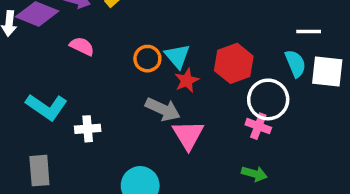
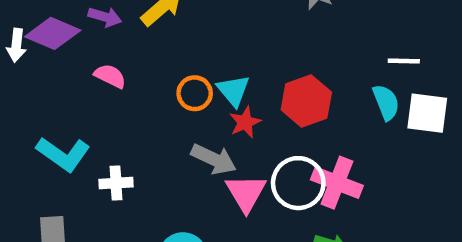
white circle: (268, 99) -> (298, 183), moved
pink cross: (258, 126) -> (337, 183), size x1.5

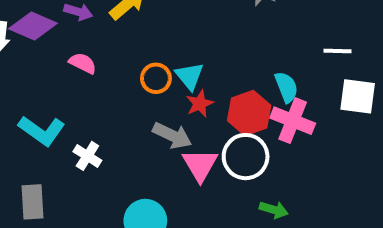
red hexagon: (306, 101) -> (249, 113), moved
cyan semicircle: (386, 102) -> (286, 87), moved
white cross: (116, 183) -> (87, 156), turned 36
pink cross: (337, 183) -> (293, 121), moved

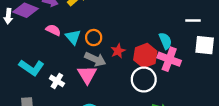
cyan triangle: (190, 76) -> (73, 37), moved
gray arrow: (172, 135) -> (95, 59), moved
pink triangle: (200, 165) -> (87, 75), moved

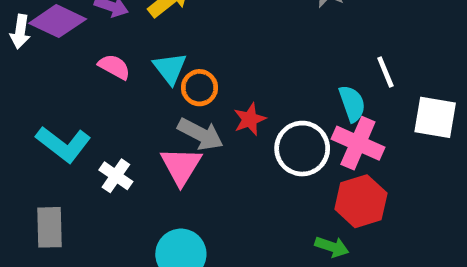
white line: (193, 20) -> (385, 72), moved, turned 64
cyan triangle: (73, 37) -> (170, 68), moved
red hexagon: (145, 56) -> (361, 201), moved
white circle: (144, 79) -> (302, 149), moved

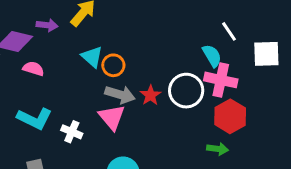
pink semicircle: (114, 67) -> (33, 69), moved
red star: (250, 119) -> (150, 95), moved

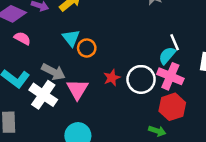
white line: (229, 31) -> (175, 42), moved
cyan semicircle: (212, 56) -> (167, 56), turned -120
gray arrow: (120, 95) -> (53, 72), moved
white cross: (72, 132) -> (43, 95), size x1.6

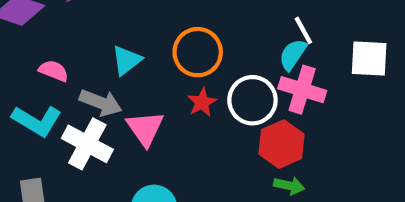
pink semicircle: (22, 38) -> (54, 71), moved
cyan triangle: (71, 38) -> (127, 60), moved, turned 36
orange circle: (87, 48) -> (198, 52), moved, size x1.5
red hexagon: (172, 107) -> (282, 144), moved

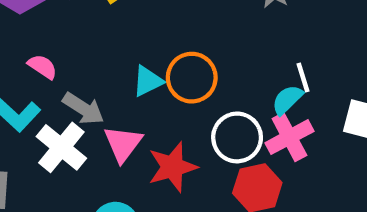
cyan triangle: (127, 60) -> (148, 81), moved
pink cross: (302, 90) -> (289, 137), turned 33
red star: (202, 102) -> (172, 167), moved, size x1.6

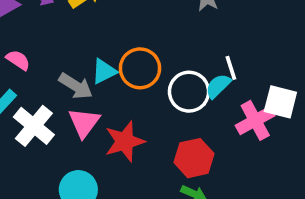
gray arrow: (83, 109) -> (76, 86), moved
white circle: (237, 137) -> (189, 92), moved
pink cross: (289, 137) -> (255, 120), moved

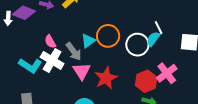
pink semicircle: (18, 60) -> (50, 42), moved, turned -144
gray arrow: (76, 86) -> (74, 51), turned 30
pink cross: (255, 120) -> (167, 73), moved
white cross: (34, 126) -> (52, 60), moved

